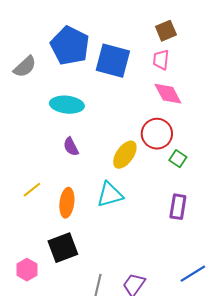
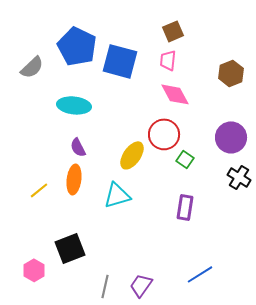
orange ellipse: (67, 203) -> (74, 179), moved

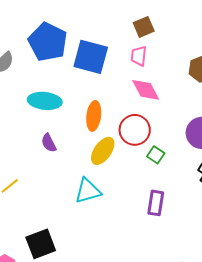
orange ellipse: (74, 179) -> (94, 116), moved

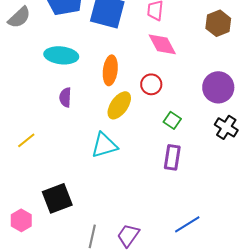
red circle: (135, 130) -> (151, 84), size x0.7
purple semicircle: (49, 143) -> (65, 97), turned 30
green square: (156, 155) -> (172, 120), moved

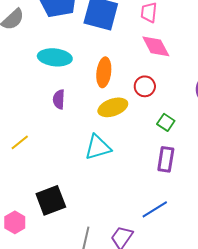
yellow ellipse: (119, 105) -> (113, 107), turned 36
blue line: (187, 224) -> (155, 209), moved

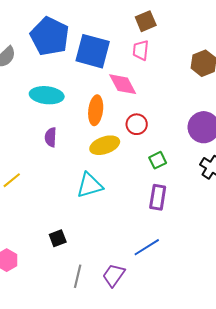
pink diamond: (156, 46) -> (123, 84), moved
green square: (166, 122) -> (158, 160), turned 30
black square: (51, 200) -> (58, 238), moved, size x0.6

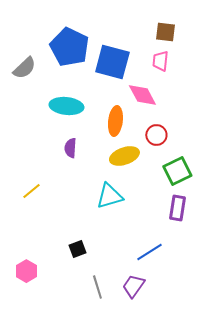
brown square: (146, 21) -> (165, 32), turned 30
green square: (158, 160) -> (177, 171), size x1.6
blue line: (147, 247) -> (149, 252), moved
gray line: (78, 276) -> (97, 287), turned -30

